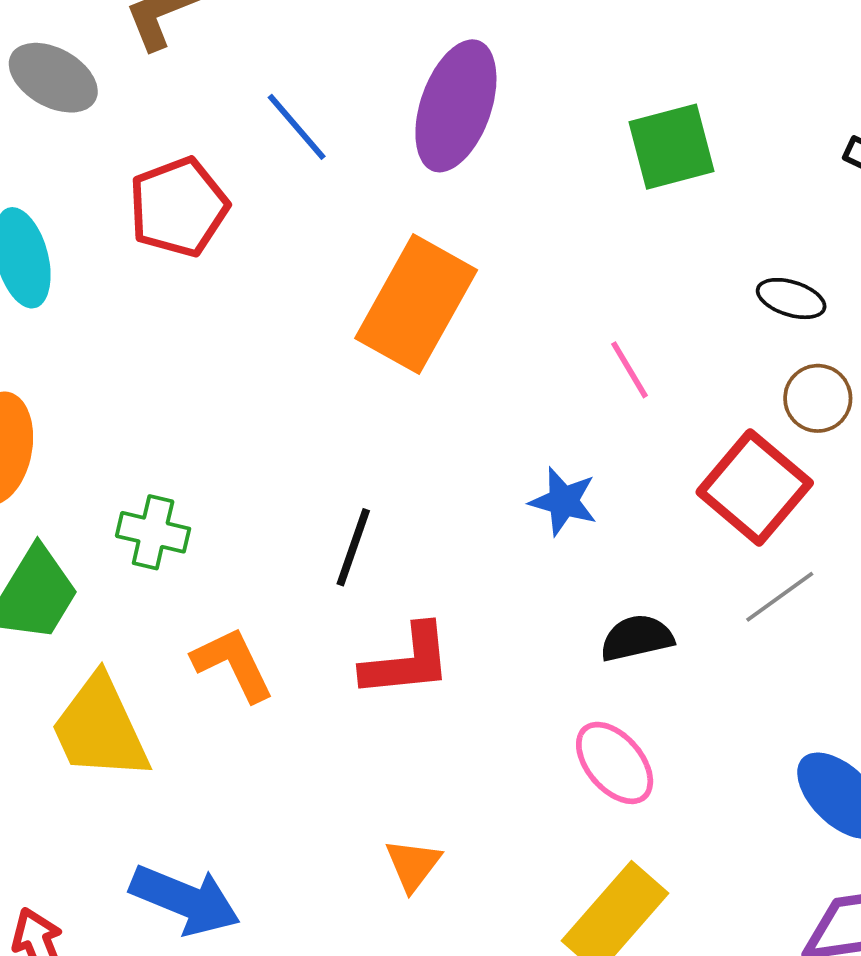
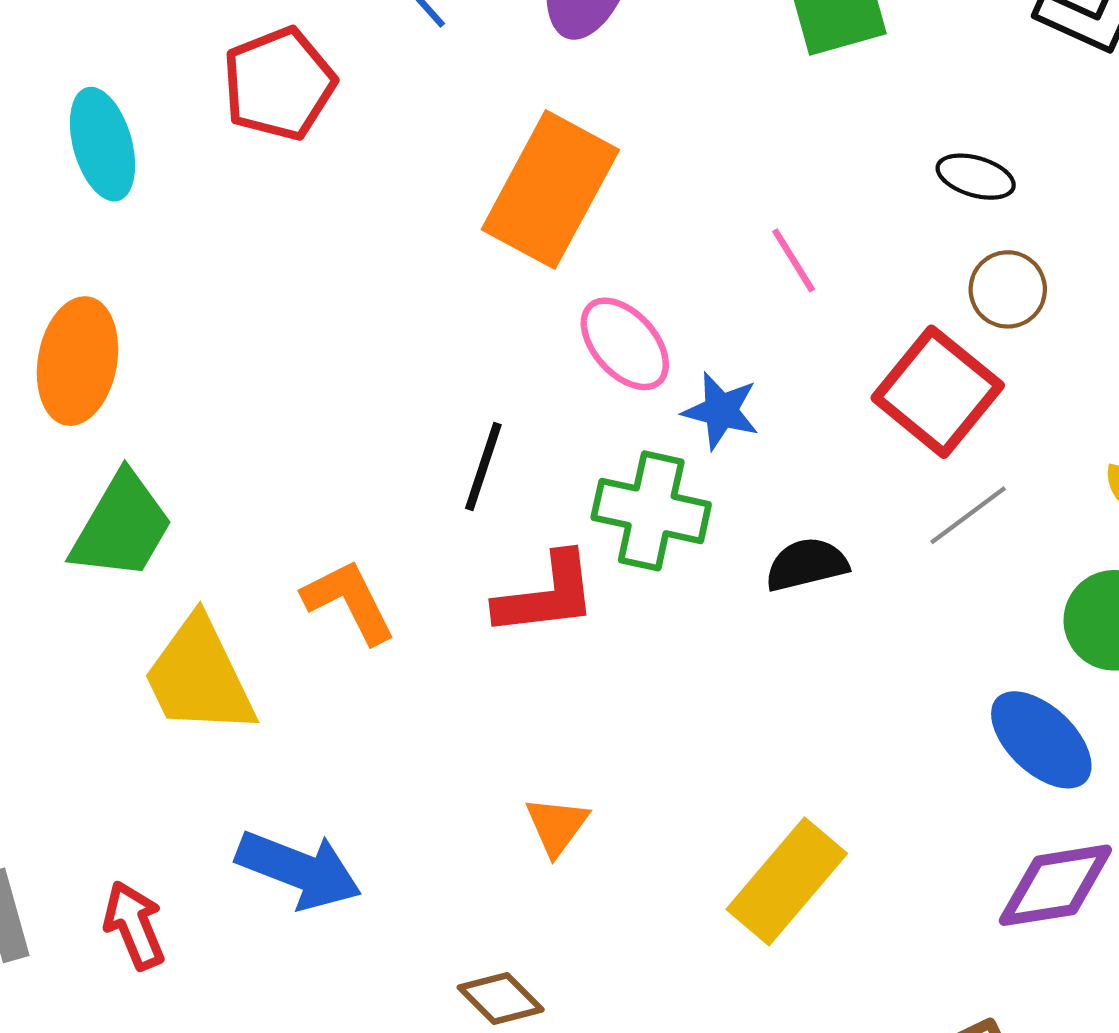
green cross: (153, 532) -> (651, 511), moved, size x1.4
pink ellipse: (615, 763) -> (625, 344), moved

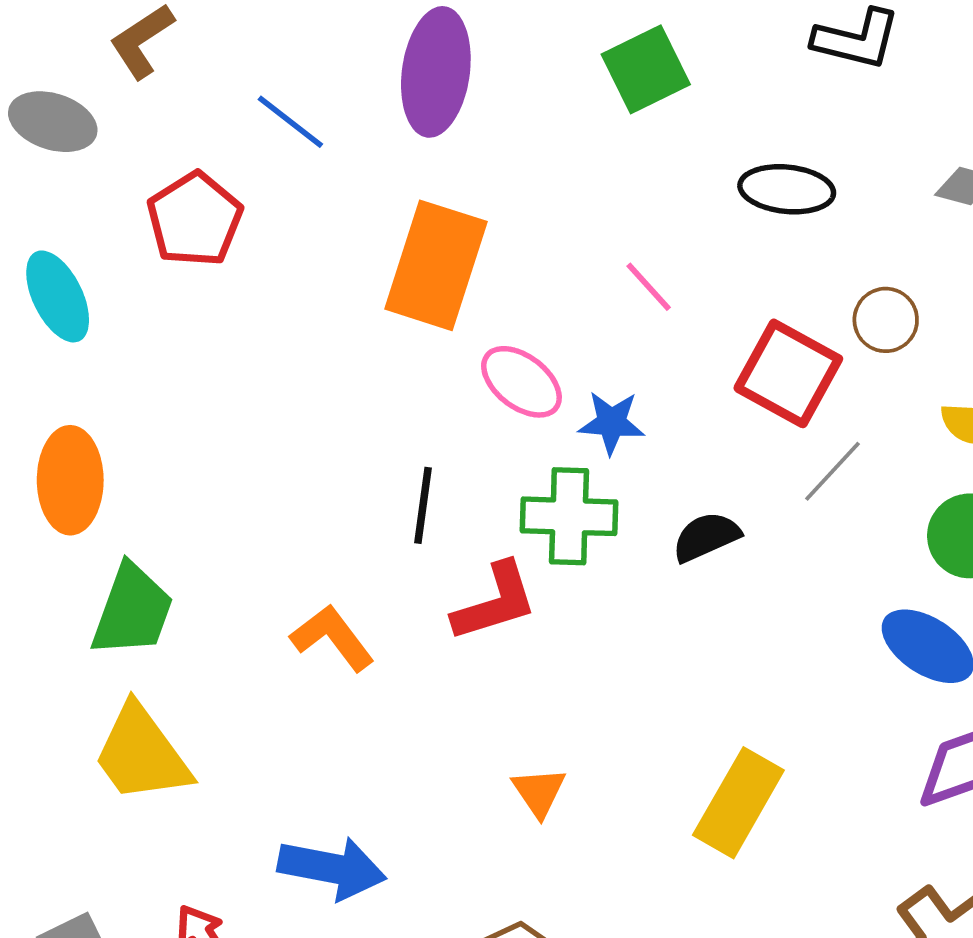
black ellipse: (976, 177) -> (787, 189), size x1.4
brown circle: (1008, 289) -> (886, 320), moved
yellow trapezoid: (199, 677) -> (142, 754), moved

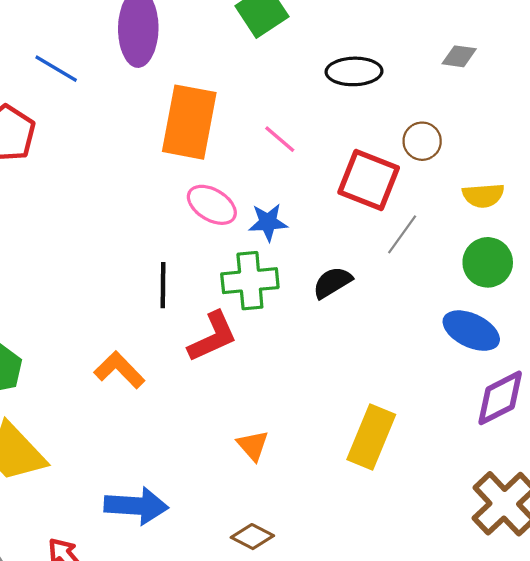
orange rectangle: (436, 265) -> (189, 122), moved

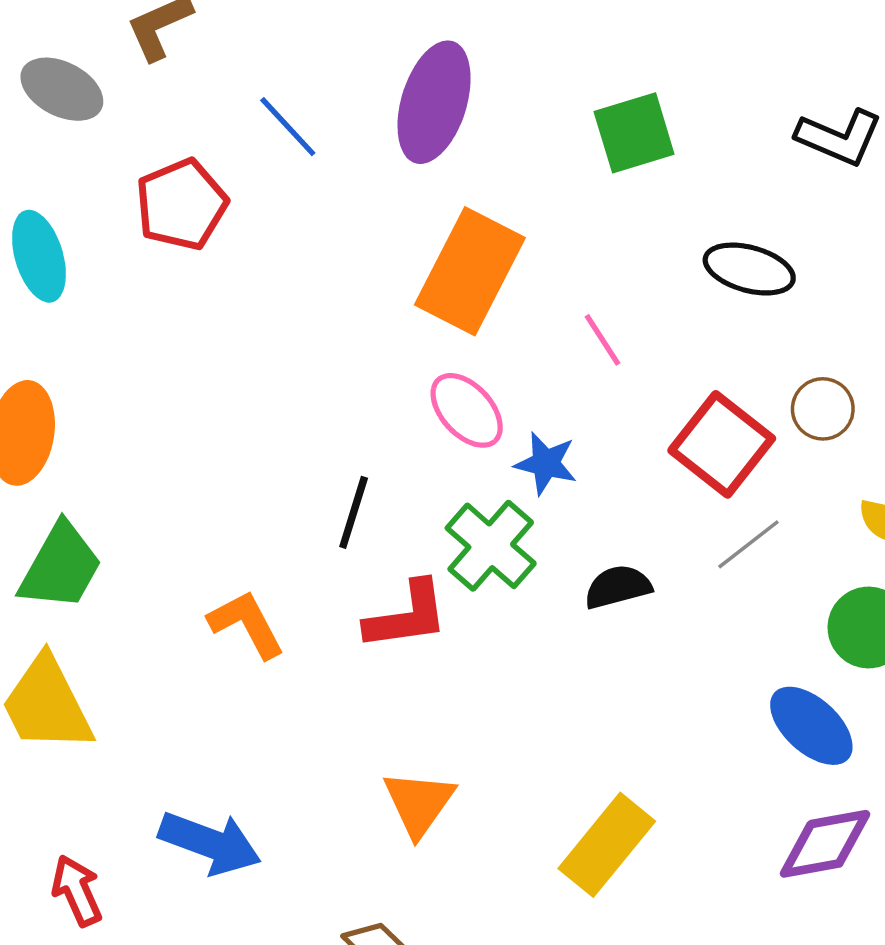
green cross: (250, 281) -> (491, 546), turned 30
orange triangle: (253, 445) -> (419, 803), size x1.4

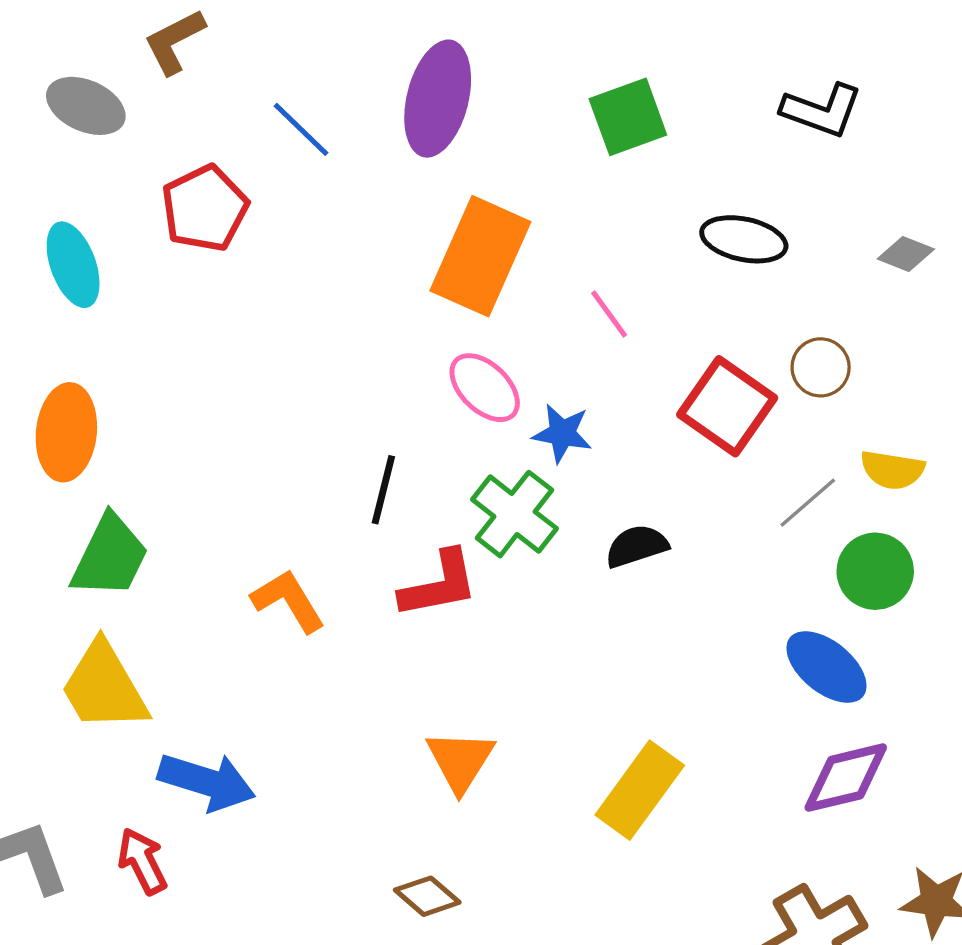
gray line: (748, 544) -> (808, 503), moved
blue arrow: (210, 843) -> (207, 782), moved

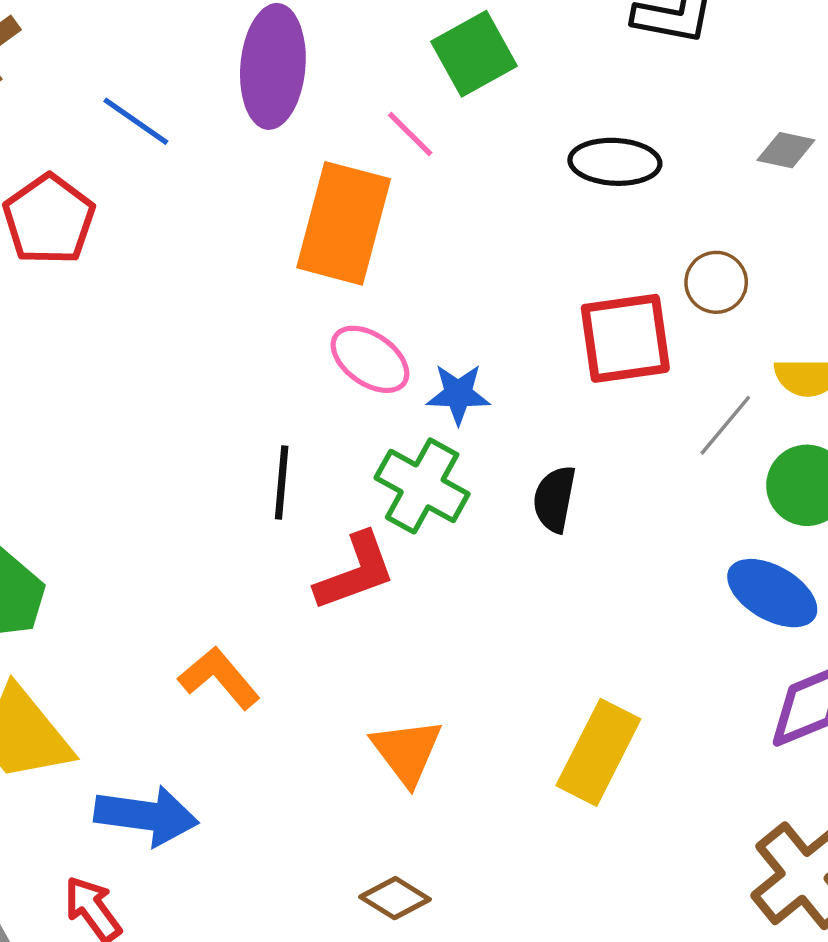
pink line: (609, 314) -> (410, 134), moved
red square: (727, 406) -> (625, 338), turned -34
black semicircle: (637, 546) -> (555, 499), turned -52
orange L-shape: (288, 601) -> (219, 678), moved

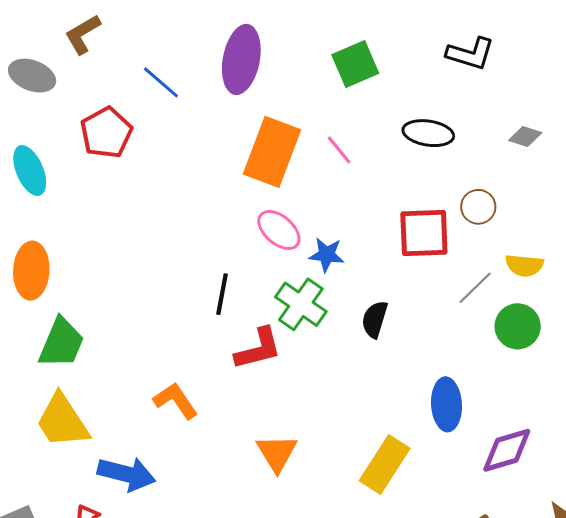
pink line: (410, 134) -> (339, 150), moved
blue ellipse: (772, 593) -> (446, 404), moved, turned 51

